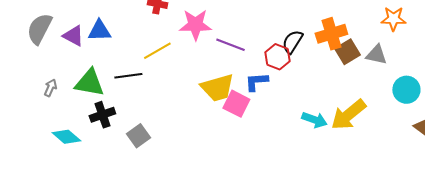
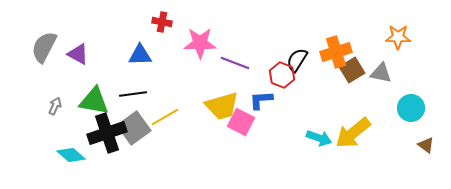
blue triangle: (99, 31) -> (140, 55), moved
yellow line: (157, 51) -> (165, 117), moved
black cross: (102, 115) -> (107, 133), size x1.5
gray square: (138, 136) -> (134, 128), moved, size x1.4

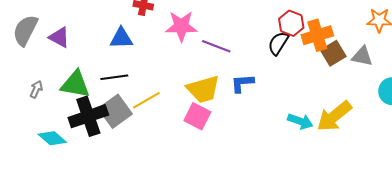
red hexagon: (282, 75) -> (291, 23), moved
pink square: (241, 122) -> (197, 116), moved

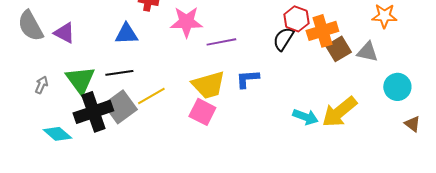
gray semicircle: (25, 30) -> (30, 26), turned -56
purple line: (216, 46) -> (221, 42), turned -32
green triangle: (75, 84) -> (80, 80), turned 44

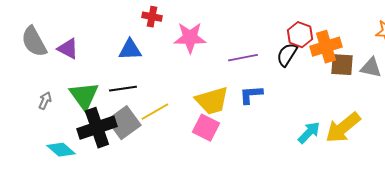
purple line: (221, 42) -> (243, 58), moved
brown square: (338, 49) -> (342, 65), turned 35
cyan arrow: (305, 117) -> (309, 133), turned -65

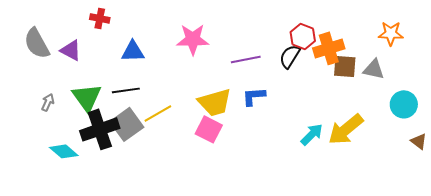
red cross: (152, 17) -> (100, 18), moved

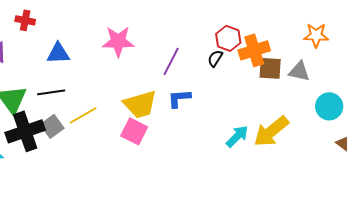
black semicircle: (290, 56) -> (215, 58), size x0.7
purple line: (246, 59) -> (171, 61), turned -52
gray square: (127, 124) -> (52, 126), size x0.7

